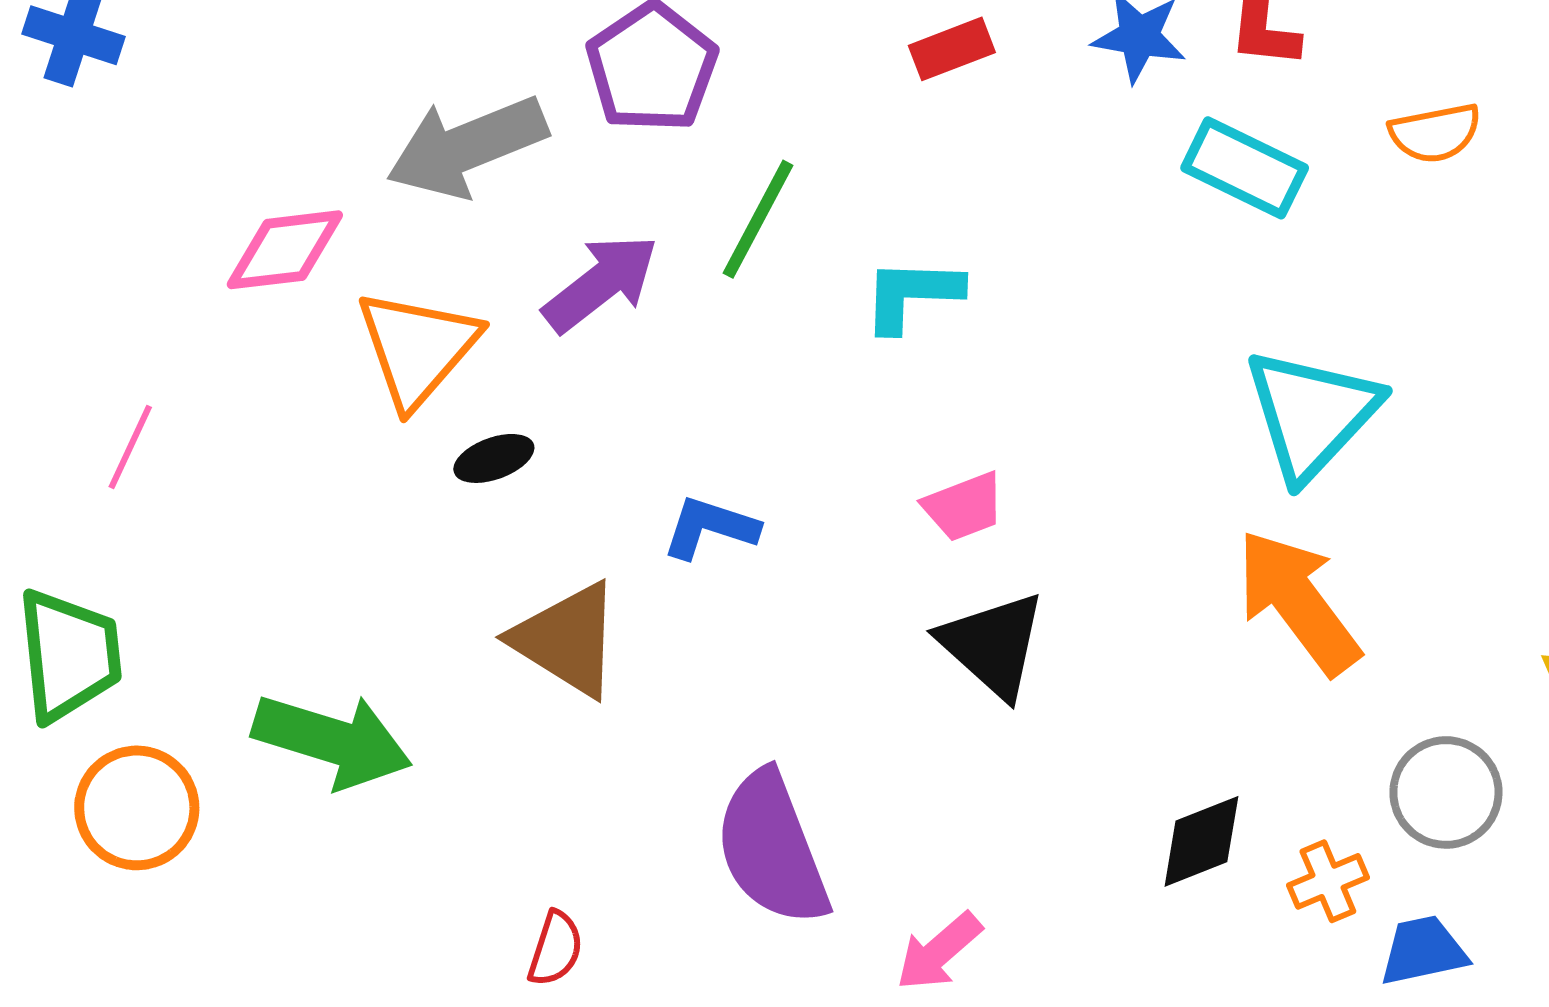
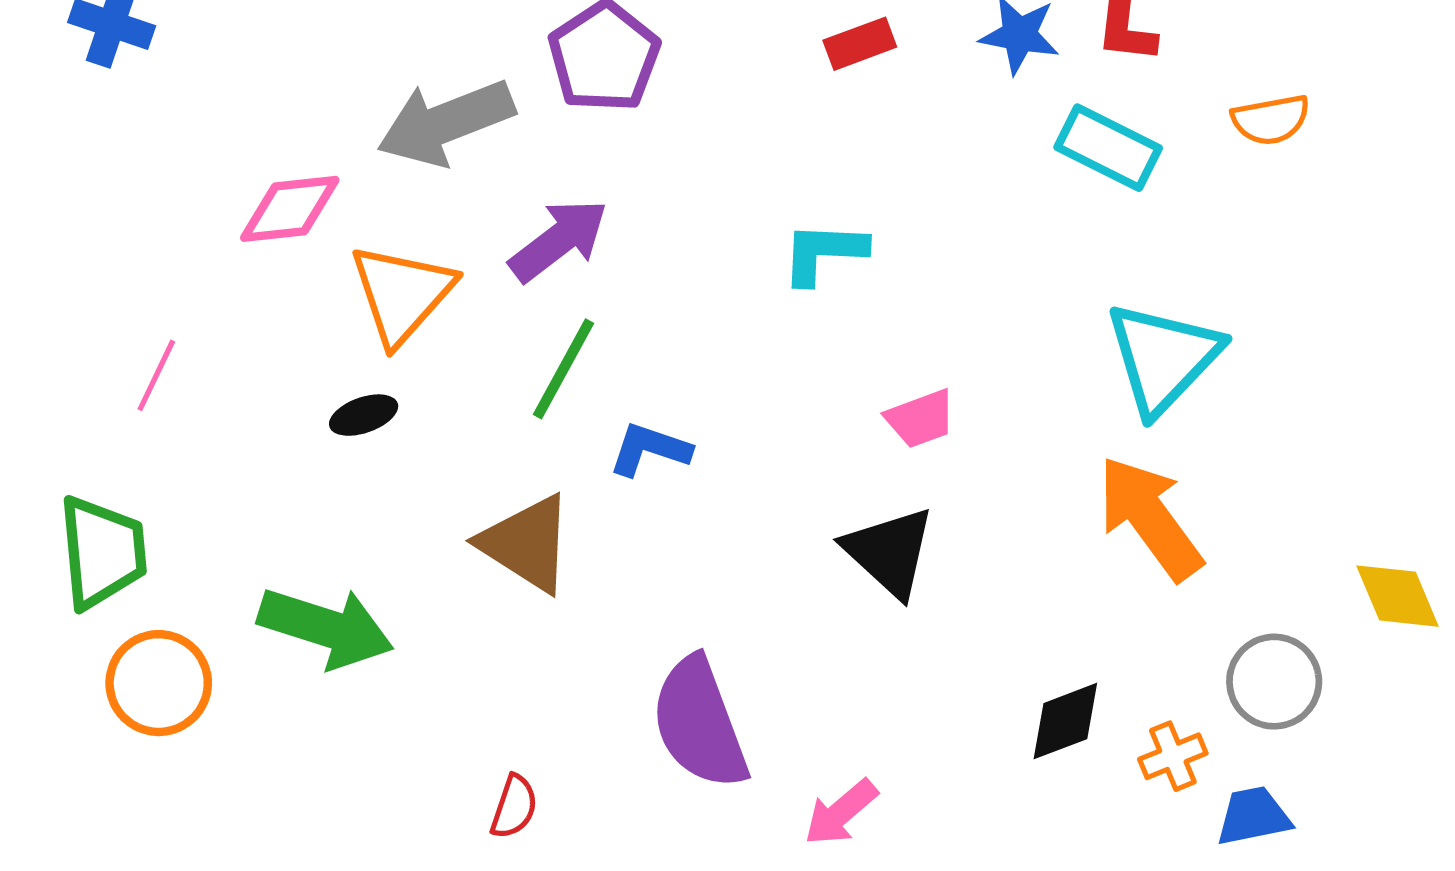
green line: (758, 219) -> (564, 369), moved
black ellipse: (494, 458) -> (364, 415), moved
pink trapezoid: (964, 507) -> (921, 419), moved

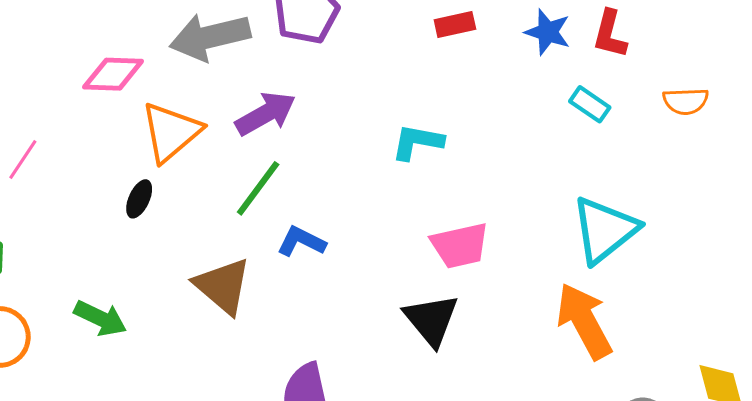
cyan rectangle: (1108, 148) -> (590, 104), size x0.7
black ellipse: (364, 415) -> (139, 199), turned -54
pink trapezoid: (921, 419) -> (460, 246), size x1.4
green arrow: (326, 627) -> (100, 318), size x0.7

